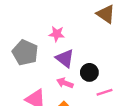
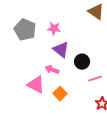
gray pentagon: (25, 53) -> (25, 30), moved
pink arrow: (65, 83) -> (52, 70), moved

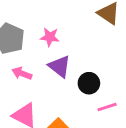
pink arrow: (52, 70) -> (22, 73), moved

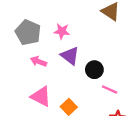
pink line: (107, 107) -> (110, 89), turned 42

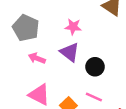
pink star: (62, 31) -> (73, 27), moved
pink line: (110, 89) -> (94, 97), moved

